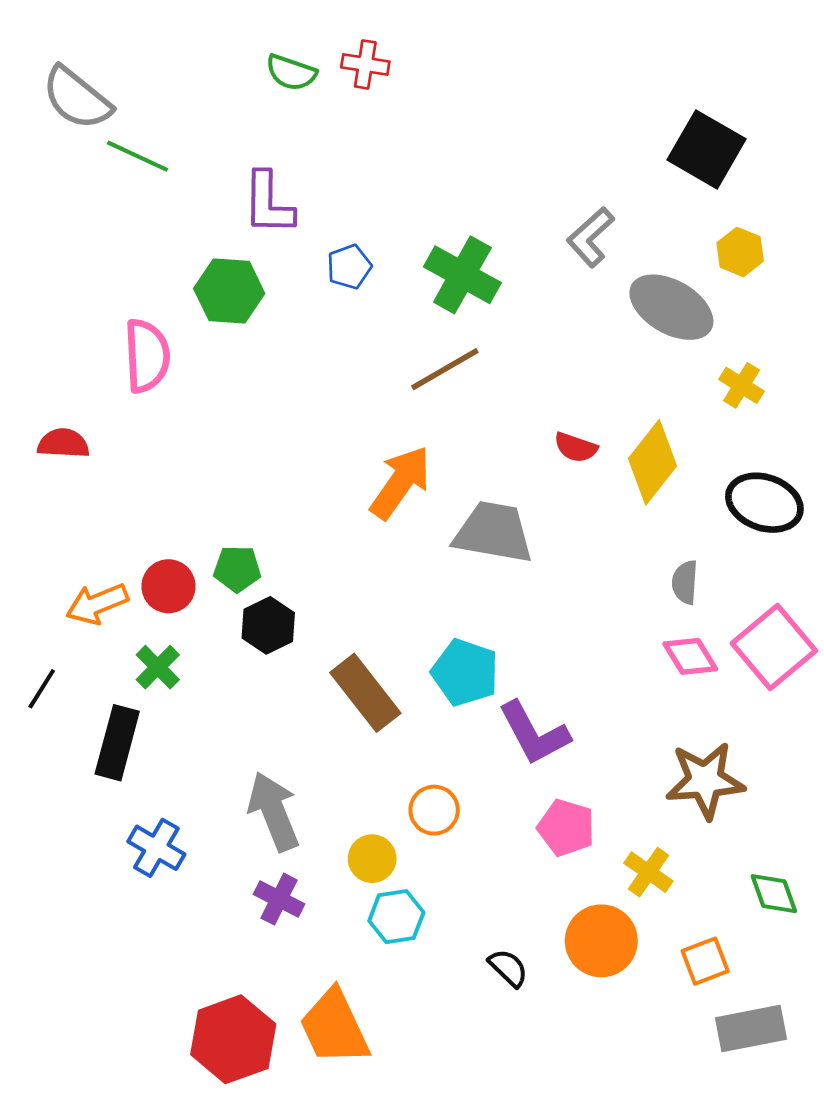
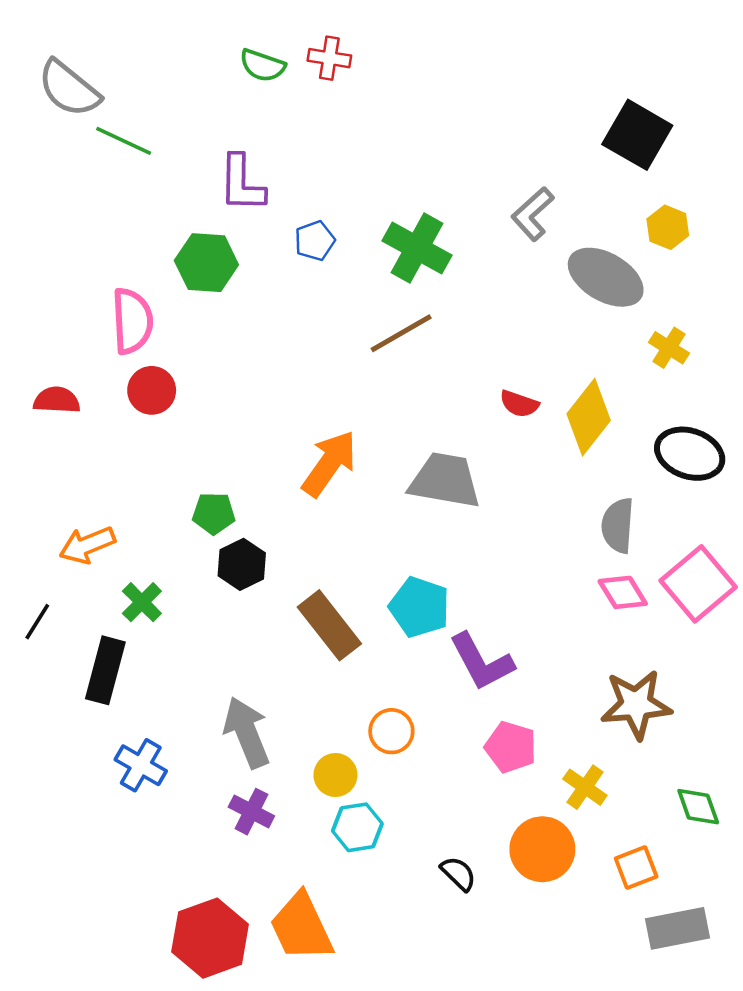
orange arrow: (400, 482) -> (329, 463), moved
gray semicircle: (685, 582) -> (618, 525), size x1.4
red circle: (168, 586) -> (152, 390), moved

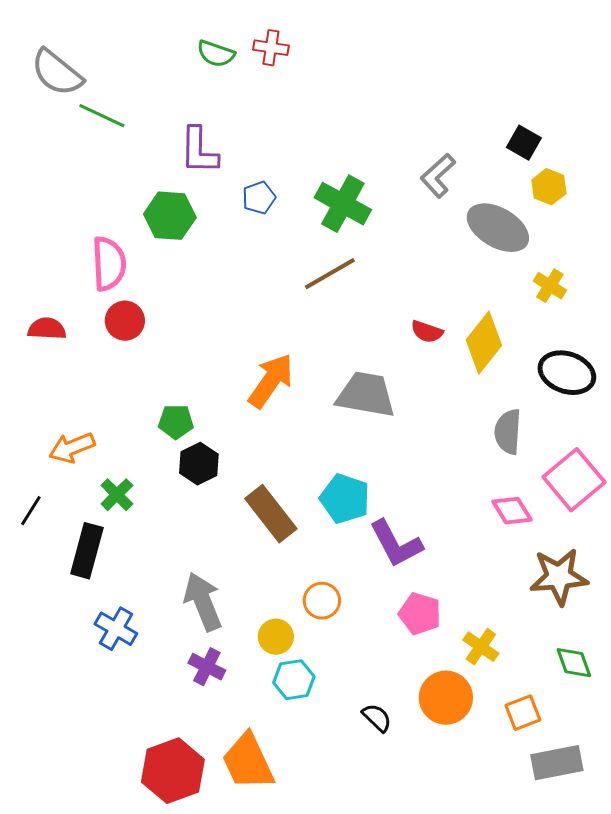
black square: (637, 135) -> (524, 143), moved, size x0.6
pink diamond: (623, 592) -> (512, 511), moved
brown star: (636, 704) -> (559, 577), moved

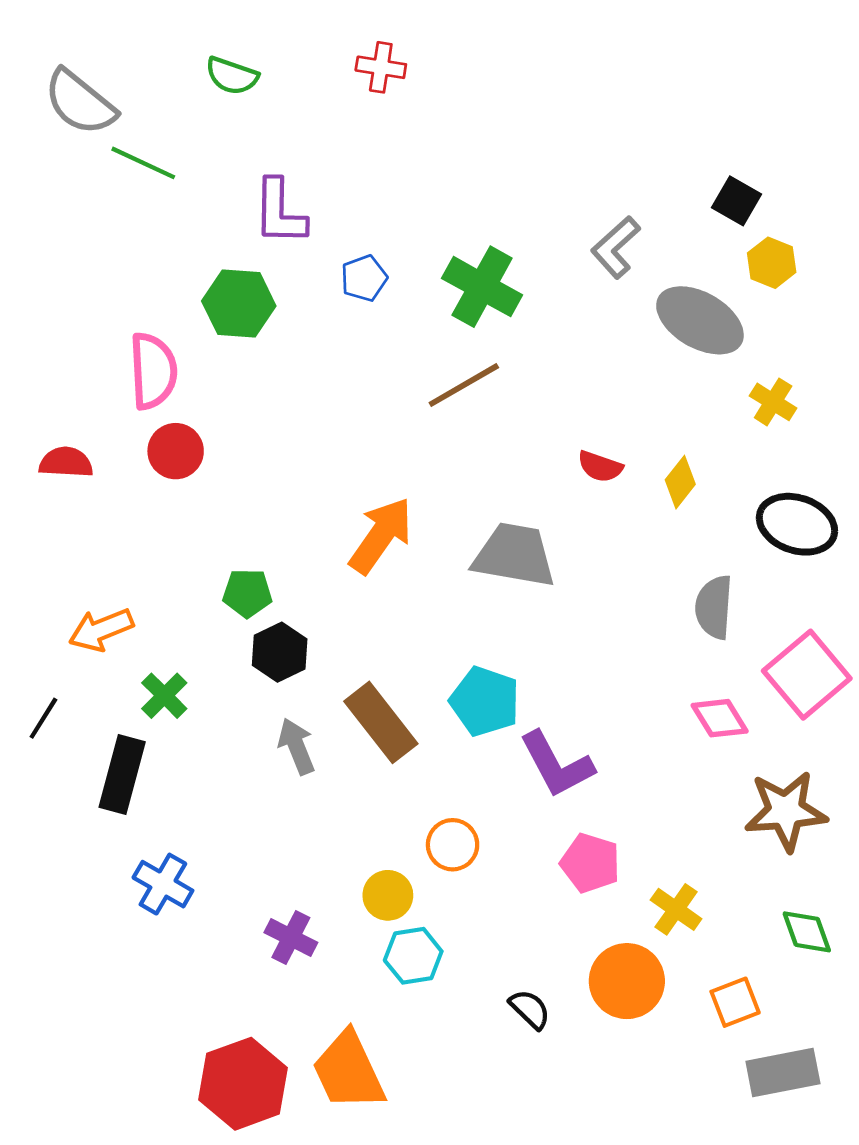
green semicircle: (216, 54) -> (232, 76), moved
yellow diamond: (484, 343) -> (680, 482), size x0.6
gray arrow: (203, 602) -> (296, 746), moved, size x0.7

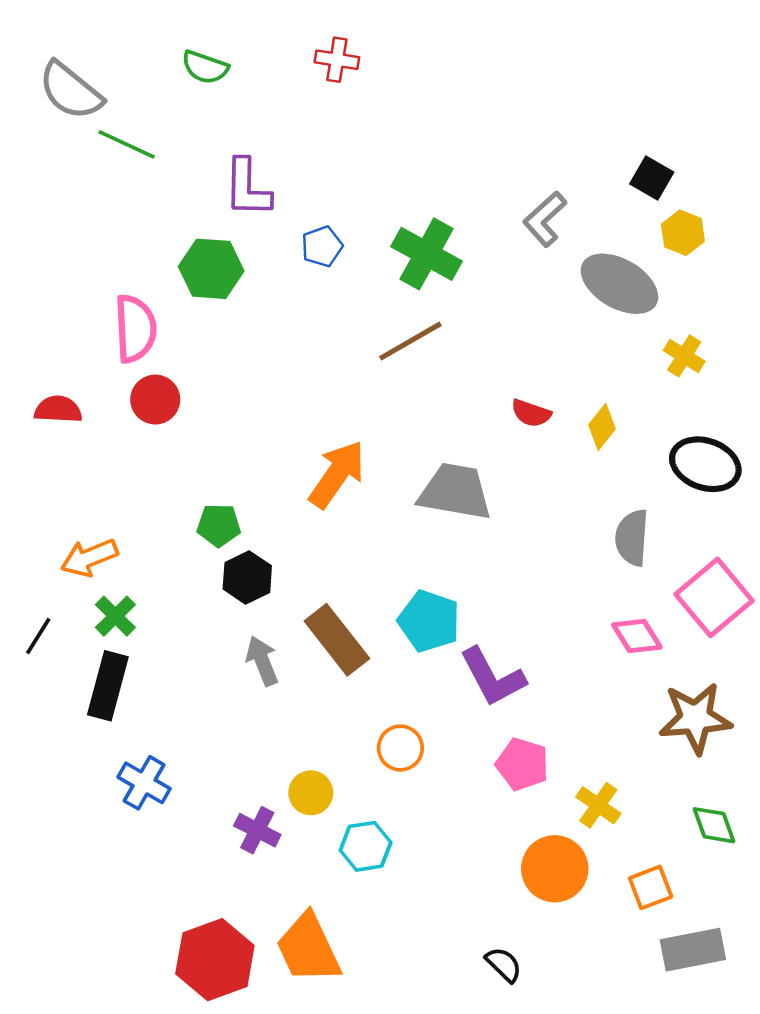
green cross: (164, 696) -> (115, 616), moved
yellow circle: (388, 895) -> (311, 793), moved
black semicircle: (530, 1009) -> (504, 965), moved

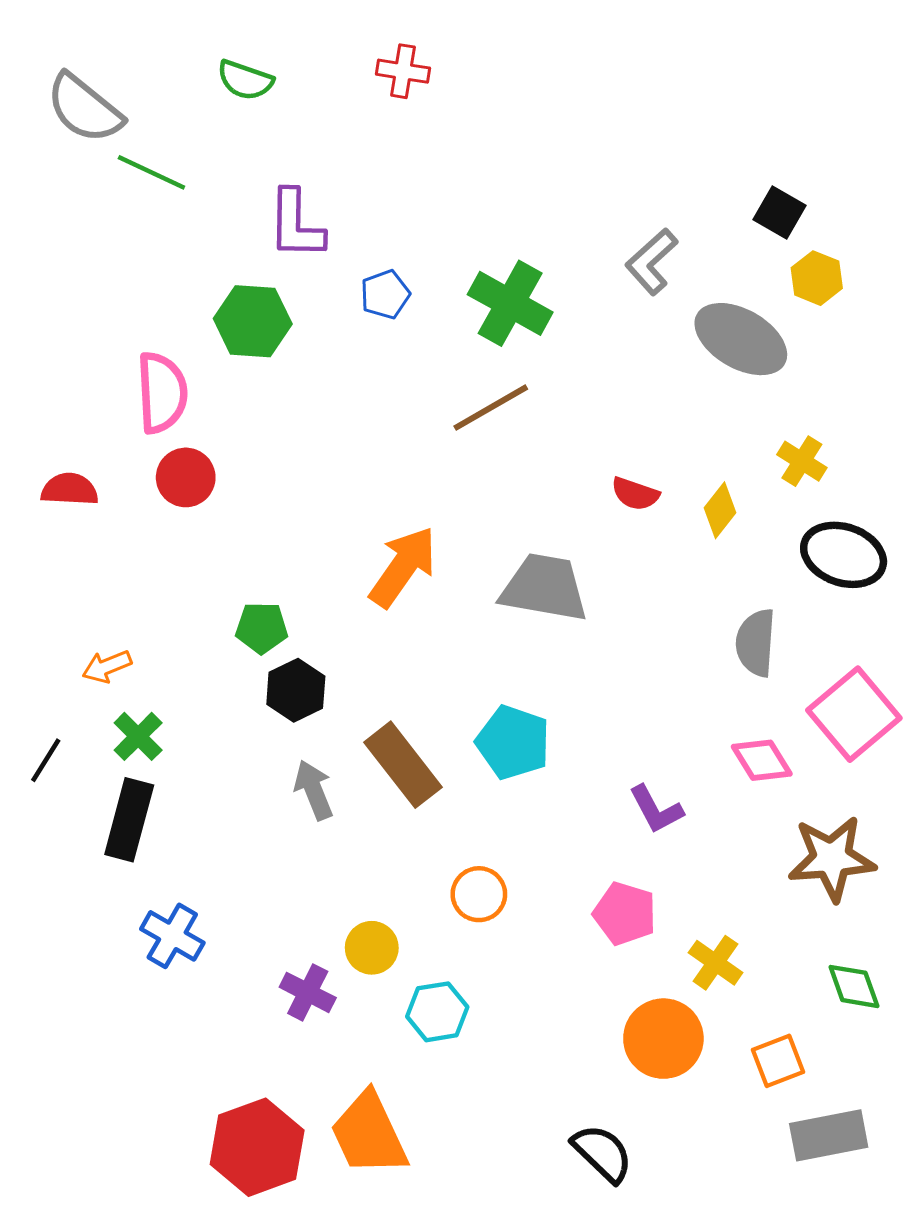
yellow cross: (684, 356) -> (802, 461), moved
orange arrow: (89, 558) -> (107, 666), size x0.7
purple L-shape: (492, 677) -> (656, 809), moved, size x0.7
black semicircle: (504, 965) -> (602, 1153), size x1.4

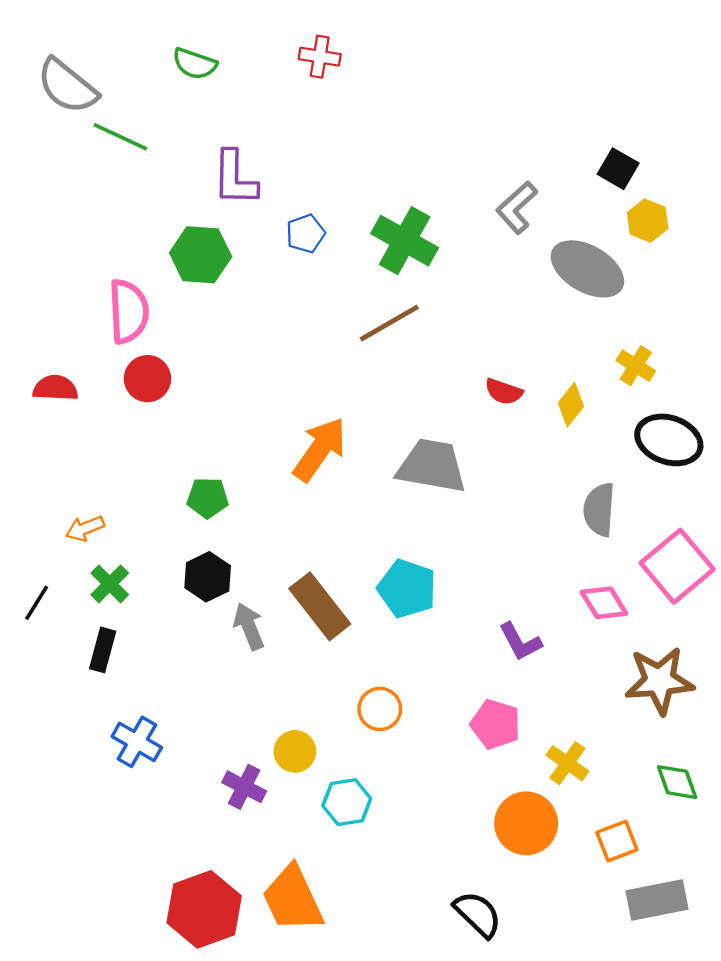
black hexagon: (296, 690) -> (208, 577), moved
black rectangle: (129, 820) -> (103, 650), size x0.7

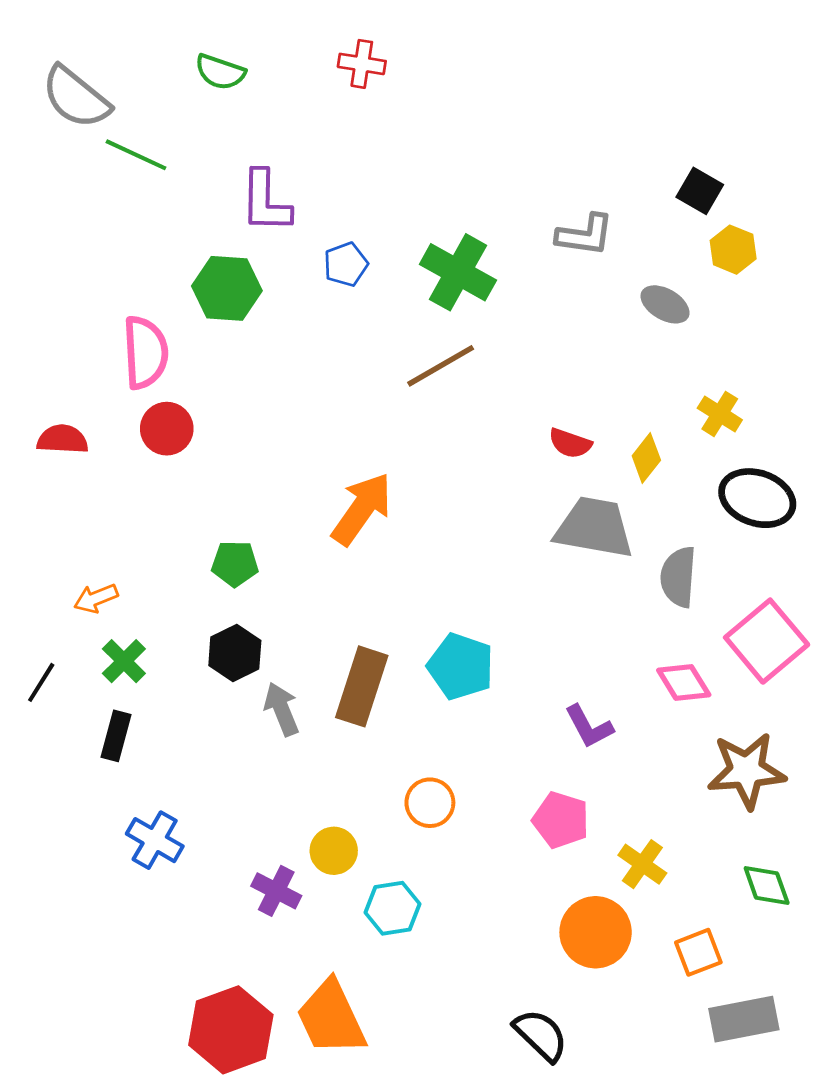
gray L-shape: (517, 208) -> (585, 235), turned -130
gray ellipse: (587, 269) -> (665, 304), size x0.6
gray trapezoid: (432, 466) -> (594, 527), moved
brown rectangle: (320, 606) -> (362, 686), turned 56

